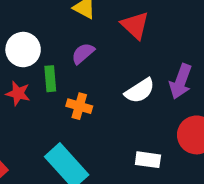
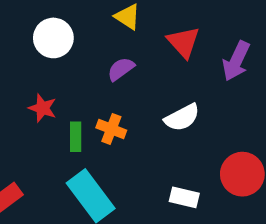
white circle: (23, 50) -> (53, 38), moved
green rectangle: (50, 79) -> (76, 137), moved
purple arrow: (181, 81) -> (236, 61), moved

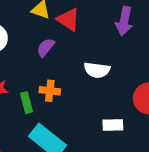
red triangle: (183, 42) -> (68, 20), moved
white semicircle: (182, 118) -> (97, 70), turned 50

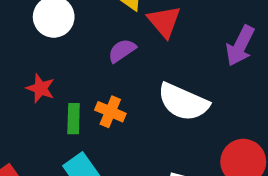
white semicircle: (97, 70) -> (183, 102), size x1.4

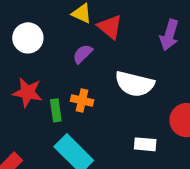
red star: (41, 88) -> (27, 92), size x1.4

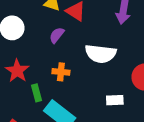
red star: (27, 92) -> (17, 71), turned 30
green rectangle: (56, 110) -> (37, 93), moved

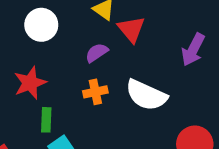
orange cross: (61, 72) -> (95, 92), moved, turned -35

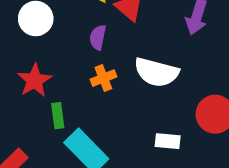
purple semicircle: (97, 53) -> (98, 37), turned -35

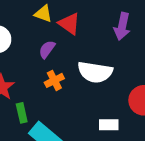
purple semicircle: (98, 37) -> (47, 49), turned 30

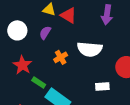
purple semicircle: (47, 49) -> (45, 33), moved
green rectangle: (22, 113) -> (39, 83), turned -40

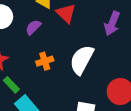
white semicircle: (90, 49) -> (82, 60), turned 100

